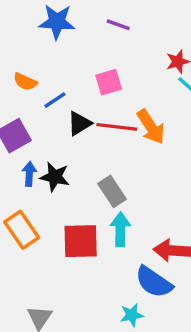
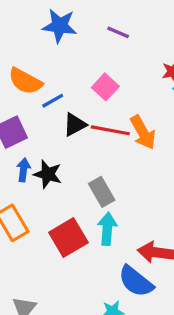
orange semicircle: (25, 82) -> (25, 81), size x1.5
pink square: (109, 82) -> (105, 87), turned -35
red square: (81, 241) -> (68, 237), turned -33

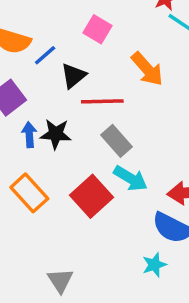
red line: (110, 130) -> (102, 101), moved
cyan arrow: (107, 229) -> (131, 178), turned 128

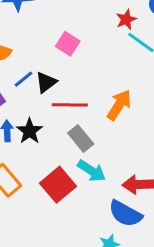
blue line: (45, 55) -> (24, 79), moved
orange arrow: (147, 69) -> (119, 105), moved, turned -108
black star: (56, 134) -> (29, 131), turned 30

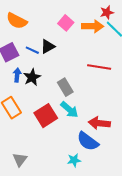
blue line: (24, 79) -> (32, 50), moved, turned 56
red line: (70, 105) -> (99, 67), moved
orange arrow: (119, 105) -> (93, 26), moved, turned 50

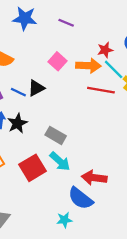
red line: (99, 67) -> (101, 90), moved
gray rectangle: (65, 87) -> (56, 135), turned -30

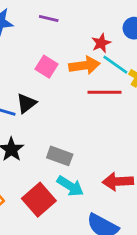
red arrow: (94, 178) -> (118, 181), moved

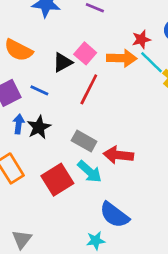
red line: (105, 92) -> (89, 89), moved, turned -72
black triangle: (26, 103) -> (63, 62), moved
red arrow: (118, 181) -> (118, 155), moved

